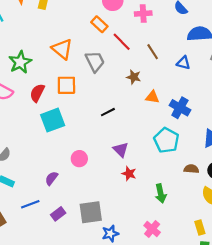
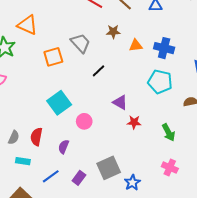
orange triangle: (62, 49) -> (27, 25), moved
gray trapezoid: (95, 61) -> (81, 43), moved
red semicircle: (37, 93) -> (36, 137), moved
cyan square: (53, 120) -> (59, 103), moved

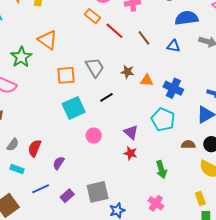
brown star: (113, 32) -> (127, 72), moved
purple triangle: (120, 102) -> (131, 132), moved
cyan square: (59, 103) -> (74, 108), moved
pink circle: (84, 121) -> (94, 136), moved

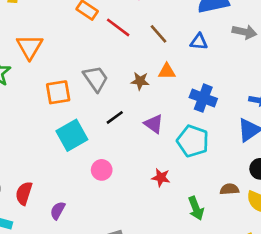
orange triangle: (48, 40) -> (30, 47), turned 30
orange triangle: (147, 80) -> (167, 71), moved
purple triangle: (131, 132) -> (154, 124), moved
brown semicircle: (188, 144) -> (229, 189), moved
red star: (130, 153) -> (161, 178), moved

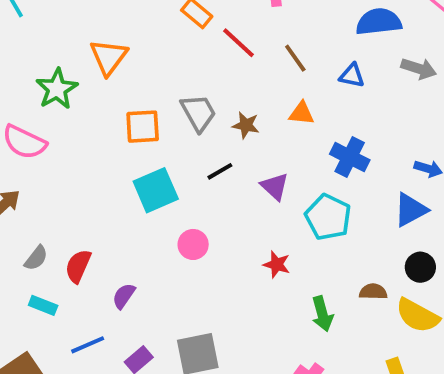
brown star: (140, 81) -> (246, 125), moved

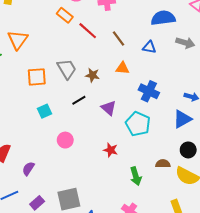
cyan square: (156, 190) -> (44, 111), size x0.6

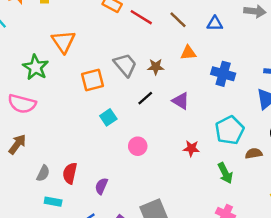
cyan pentagon: (138, 124) -> (230, 130), moved, turned 30

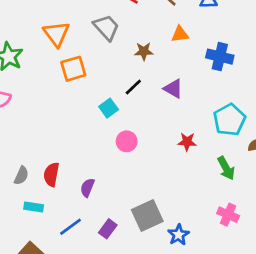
orange triangle: (63, 42) -> (56, 34), moved
gray trapezoid: (125, 65) -> (106, 27), moved
cyan square: (108, 117) -> (109, 108), moved

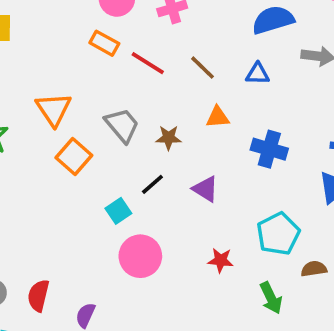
gray trapezoid: (106, 27) -> (122, 125), moved
orange square: (73, 69) -> (74, 156), turned -35
pink circle: (127, 141) -> (140, 256), size x1.5

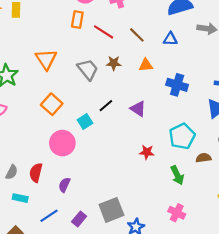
orange rectangle: (104, 43) -> (77, 20), turned 70
brown star: (169, 138) -> (114, 63), moved
orange square: (74, 156) -> (52, 104), moved
pink circle: (140, 256) -> (62, 143), moved

